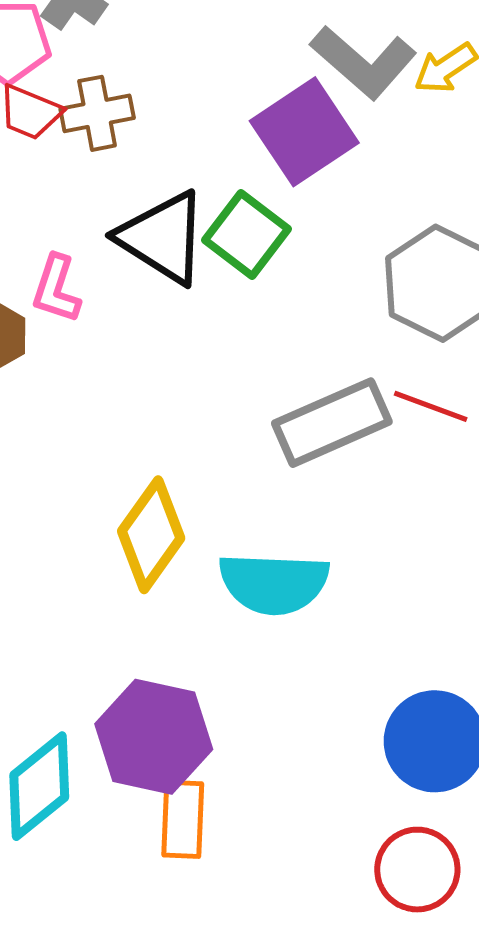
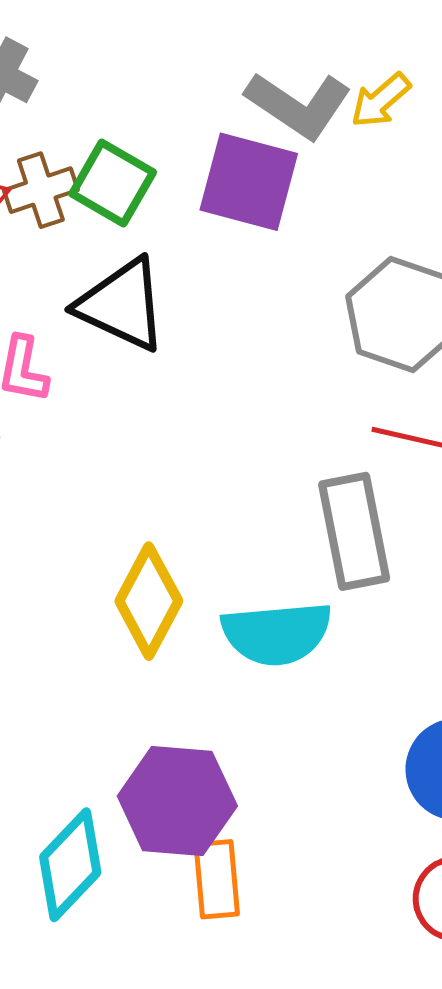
purple square: (304, 132) -> (249, 182), turned -34
green square: (247, 235) -> (113, 183), moved
gray rectangle: (332, 423) -> (354, 531), moved, turned -70

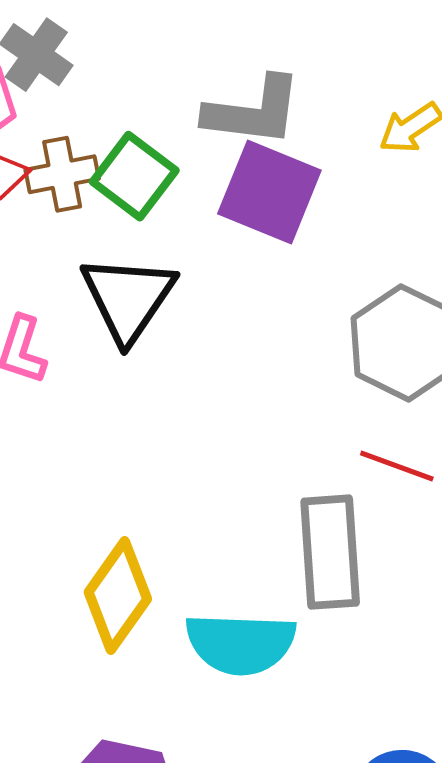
gray L-shape: (298, 105) -> (253, 111), moved, turned -34
black triangle: (122, 305) -> (128, 298), turned 32

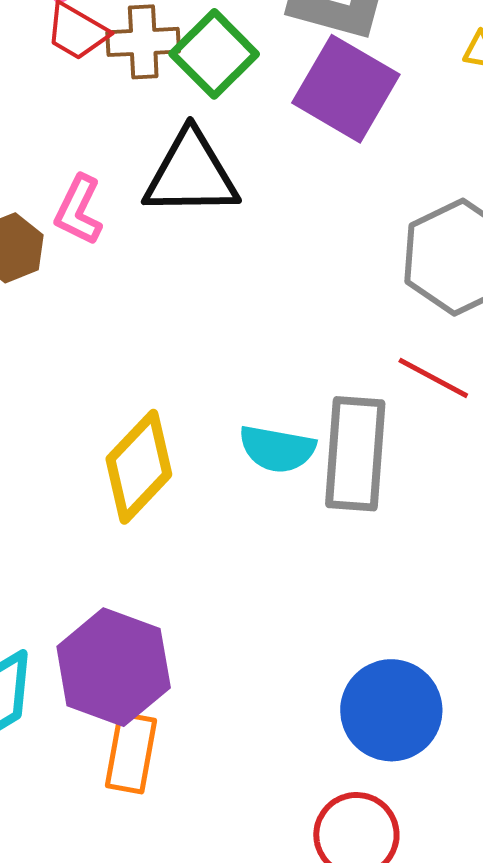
black triangle: (128, 298) -> (191, 174), turned 47
cyan semicircle: (241, 644) -> (277, 449), moved, size x0.7

